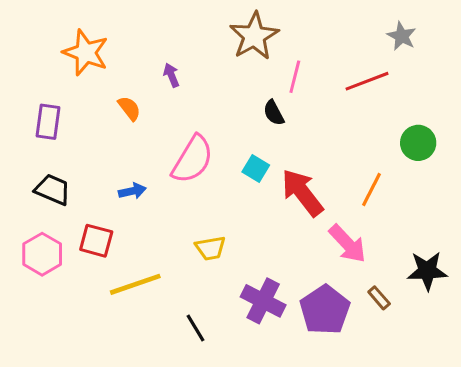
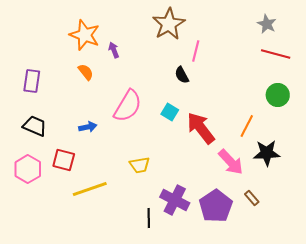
orange star: (86, 53) -> (85, 35), moved
red line: (367, 81) -> (276, 54), moved, turned 36
black star: (427, 271) -> (267, 153), moved
black line: (195, 328) -> (149, 218), moved, turned 30

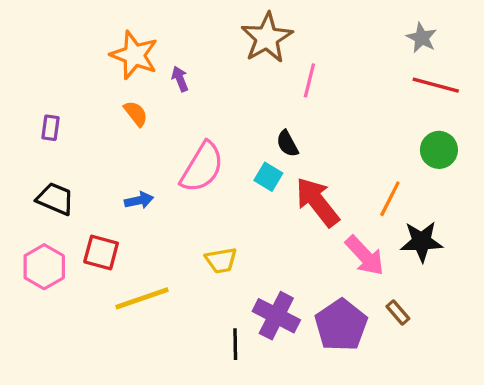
black semicircle: (182, 75) -> (287, 144), moved
purple rectangle: (32, 81) -> (51, 128), size x0.7

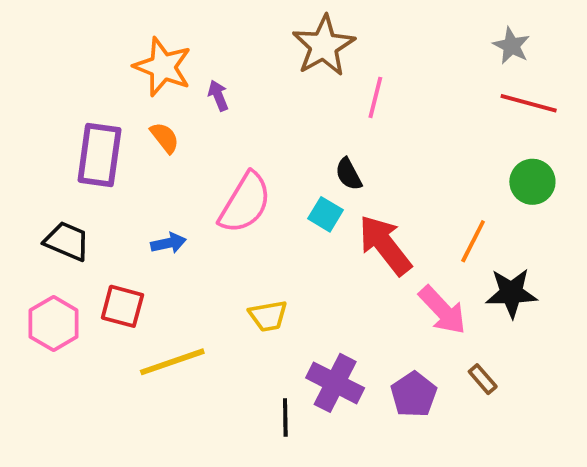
purple rectangle: (51, 128) -> (99, 155), moved, size x2.0
purple pentagon: (341, 325) -> (414, 394), size x0.7

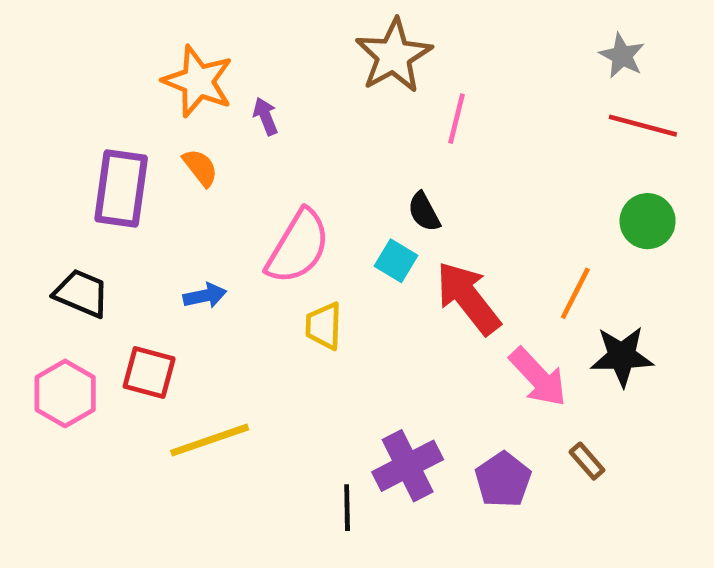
yellow trapezoid: (268, 316) -> (324, 326), moved, turned 102
purple cross: (335, 383) -> (408, 466), turned 36

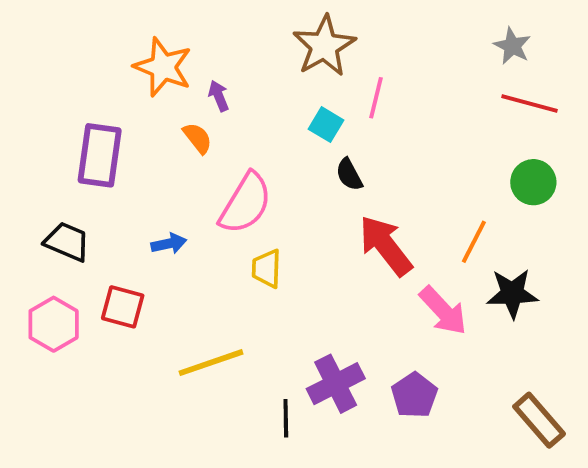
orange semicircle: (200, 168) -> (198, 138), moved
cyan square: (396, 261) -> (326, 125), moved
yellow line: (210, 440) -> (211, 363), moved
brown rectangle: (587, 461) -> (539, 420), moved, size x1.8

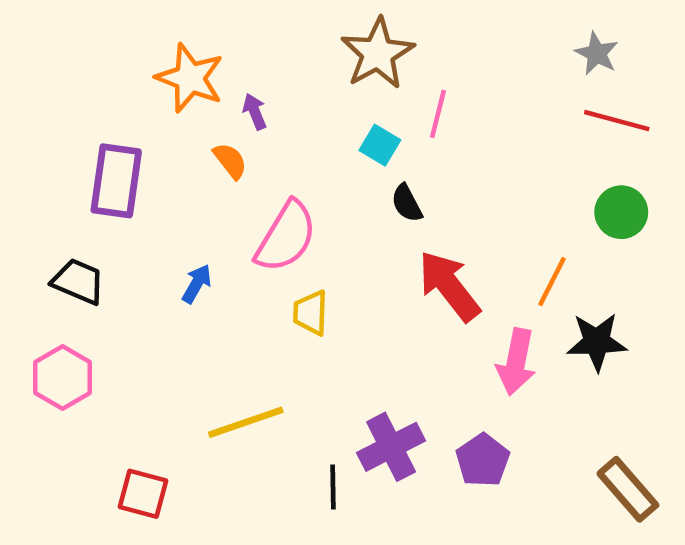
blue arrow: (169, 244) -> (197, 284), turned -48
red square: (123, 307) -> (143, 494), moved
pink arrow: (443, 311) -> (516, 362), turned 54

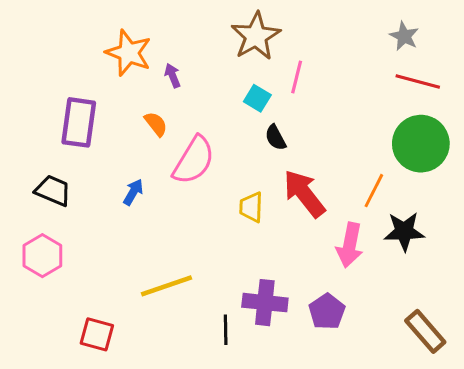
orange semicircle: (230, 161) -> (156, 124), moved
green circle: (621, 212) -> (421, 144), size x1.6
yellow trapezoid: (311, 313) -> (251, 207), moved
purple cross: (391, 447) -> (265, 303), turned 33

